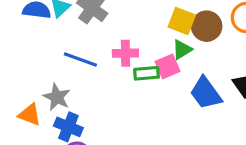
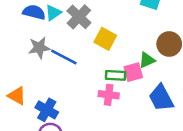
yellow square: (182, 21) -> (105, 39), moved
pink cross: (125, 53) -> (109, 95), moved
gray star: (57, 97) -> (39, 48), moved, turned 30

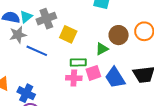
gray cross: (79, 17) -> (46, 19), turned 30
gray star: (39, 48) -> (18, 35), moved
pink square: (133, 72) -> (93, 73), moved

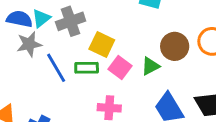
blue line: (37, 51) -> (56, 68), turned 35
green rectangle: (78, 62) -> (87, 68), moved
pink square: (93, 73) -> (120, 68), moved, turned -35

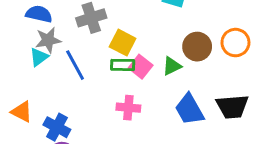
cyan triangle: (41, 18) -> (39, 57), moved
green rectangle: (87, 68) -> (123, 65), moved

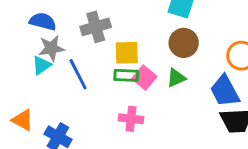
yellow square: (123, 43) -> (127, 53), turned -30
brown circle: (197, 47) -> (184, 43), moved
blue trapezoid: (189, 109) -> (225, 91), moved

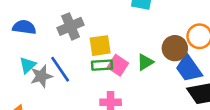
brown circle: (184, 43) -> (175, 48), moved
gray star: (51, 48) -> (41, 76), moved

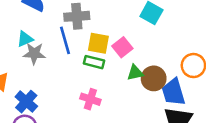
brown circle: (175, 48) -> (154, 78), moved
pink square: (118, 65) -> (122, 47), moved
blue line: (60, 69) -> (65, 40), moved

